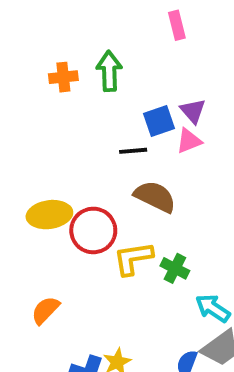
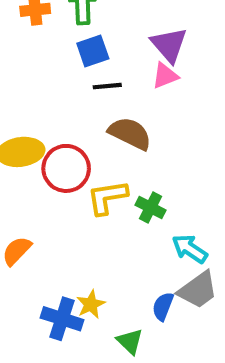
purple triangle: (193, 111) -> (169, 45), size x1.4
blue square: (159, 121) -> (93, 51), moved

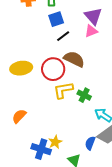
black line: (107, 86) -> (63, 36), turned -32
red circle: (66, 168) -> (53, 69), moved

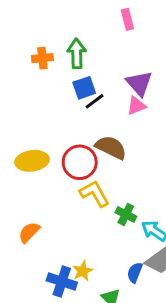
black line: (63, 36) -> (95, 101), moved
yellow L-shape: (63, 90) -> (95, 194), turned 70
green cross: (84, 95) -> (126, 214), moved

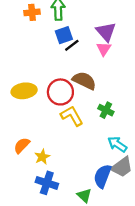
pink triangle: (136, 106) -> (104, 49), turned -35
green cross: (126, 214) -> (106, 110), moved
yellow star: (83, 271) -> (42, 157), moved
blue semicircle: (135, 273) -> (103, 176), size x1.5

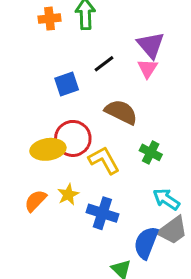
blue square: (64, 35) -> (67, 84), moved
yellow ellipse: (24, 91) -> (48, 149), moved
red circle: (60, 92) -> (73, 138), moved
yellow star: (42, 157) -> (68, 194), moved
blue cross: (47, 183) -> (102, 213), moved

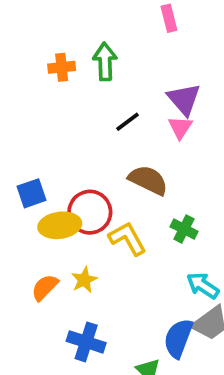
blue square: (67, 84) -> (32, 193), moved
blue cross: (102, 213) -> (86, 342), moved

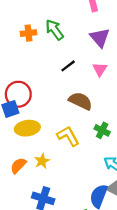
green arrow: (105, 62) -> (55, 30), turned -35
purple triangle: (184, 99) -> (100, 38), moved
red circle: (90, 212) -> (18, 94), moved

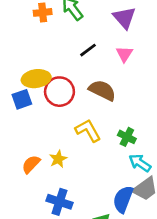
red circle: (18, 94) -> (59, 92), moved
yellow ellipse: (27, 128) -> (36, 79), moved
green cross: (102, 130) -> (127, 137), moved

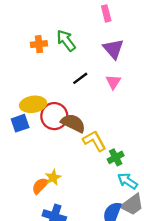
brown semicircle: (102, 90) -> (73, 123), moved
yellow L-shape: (88, 130) -> (94, 141), moved
green cross: (127, 137) -> (116, 157), turned 35
orange semicircle: (31, 164) -> (40, 186), moved

